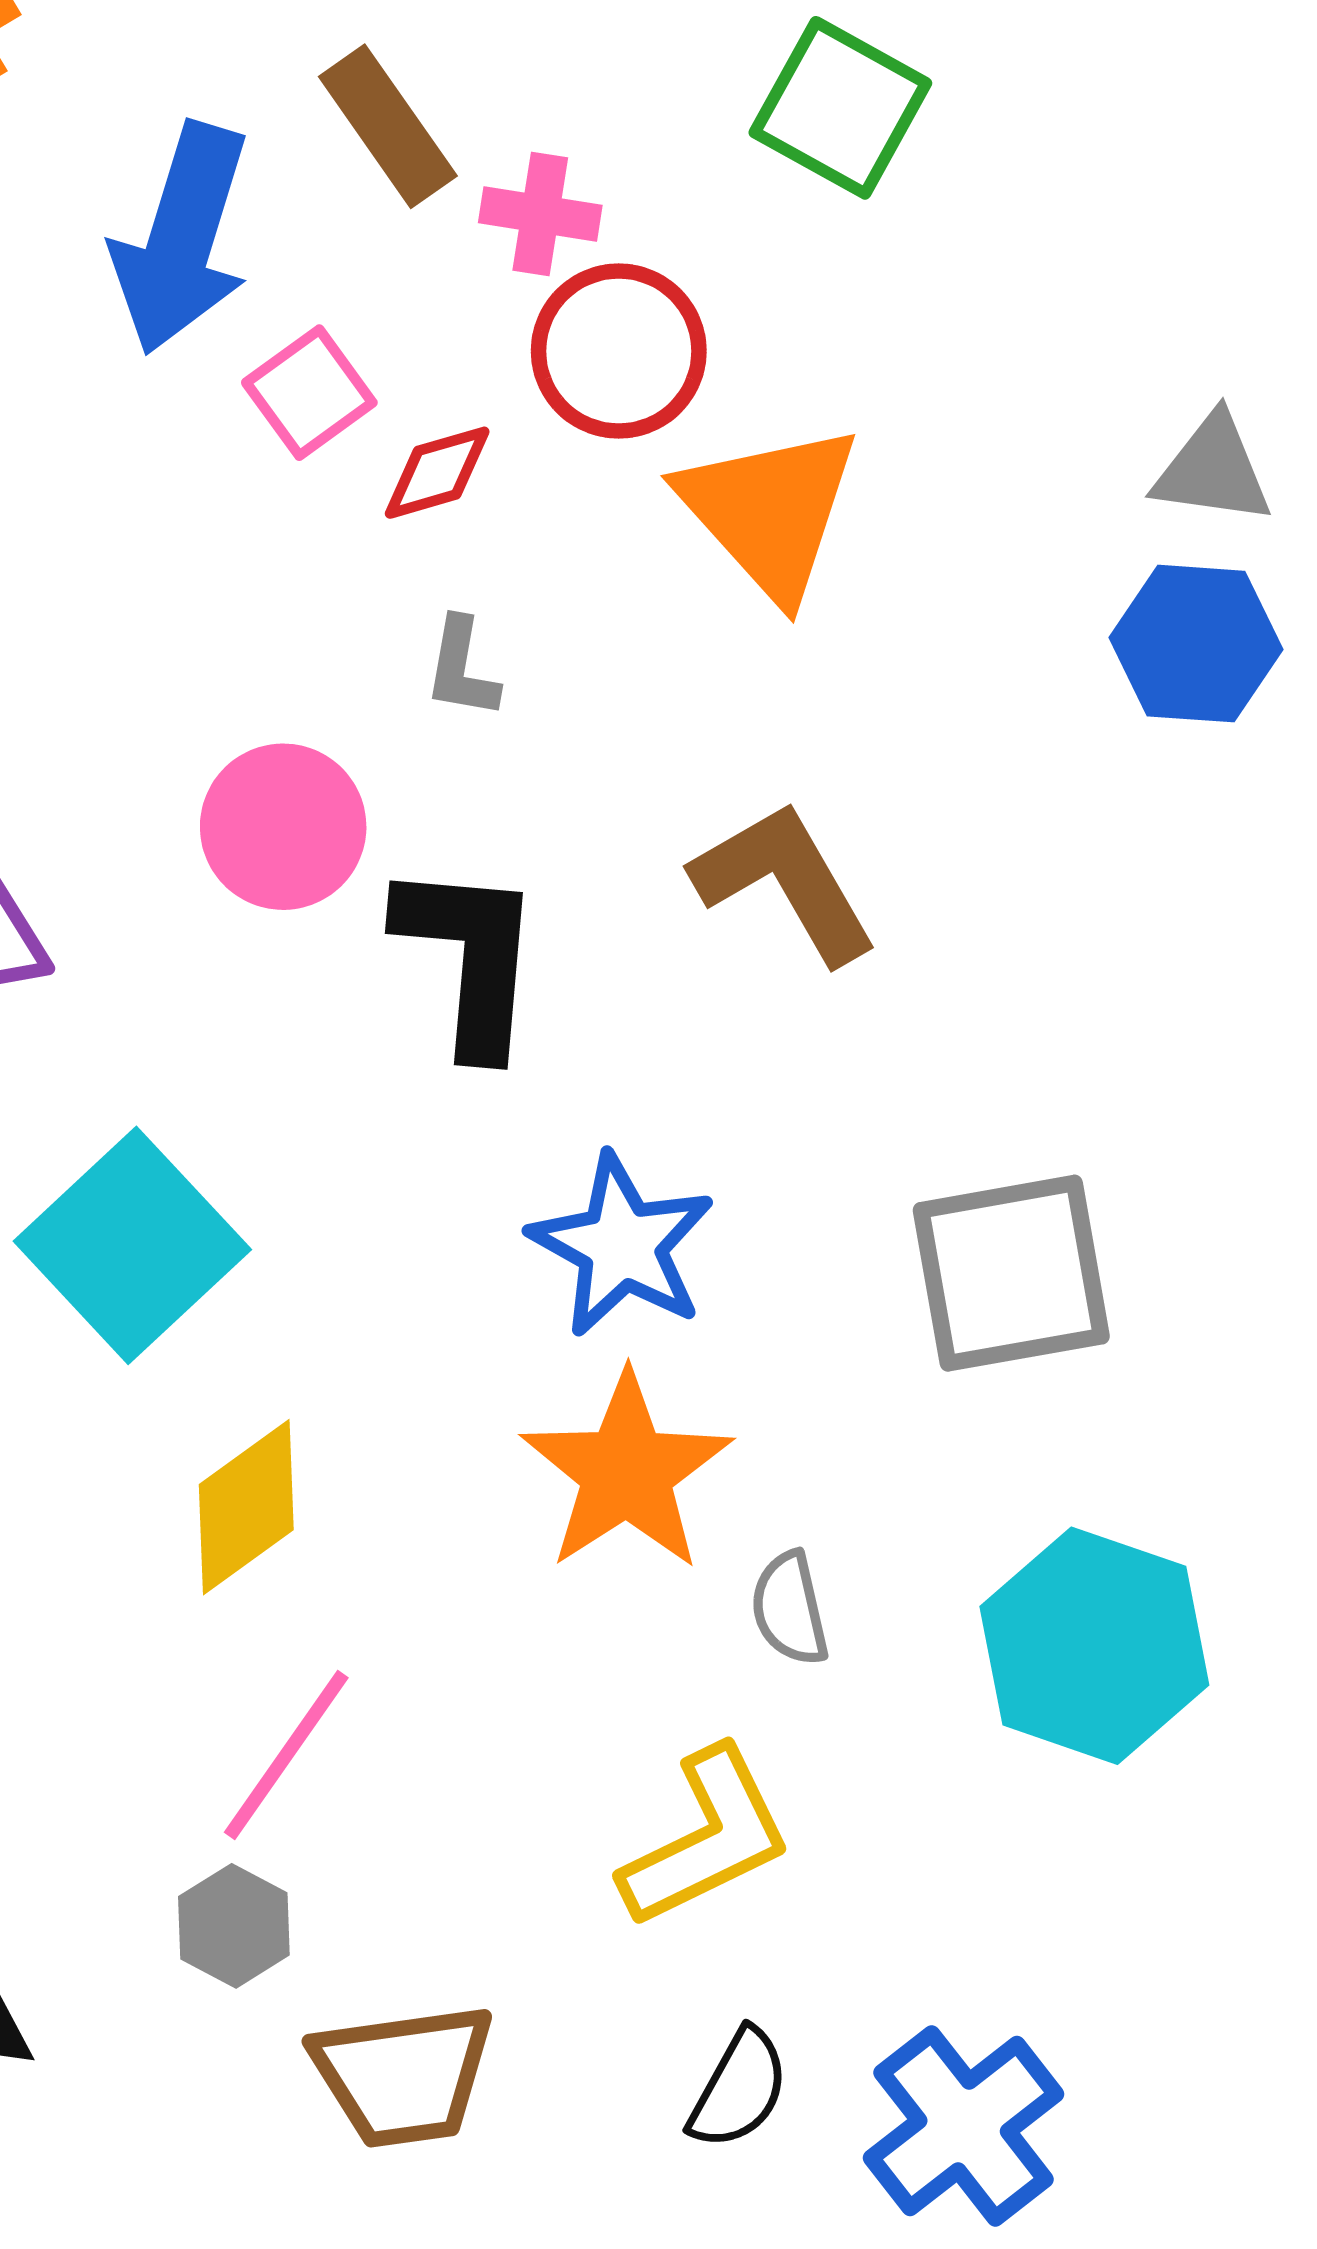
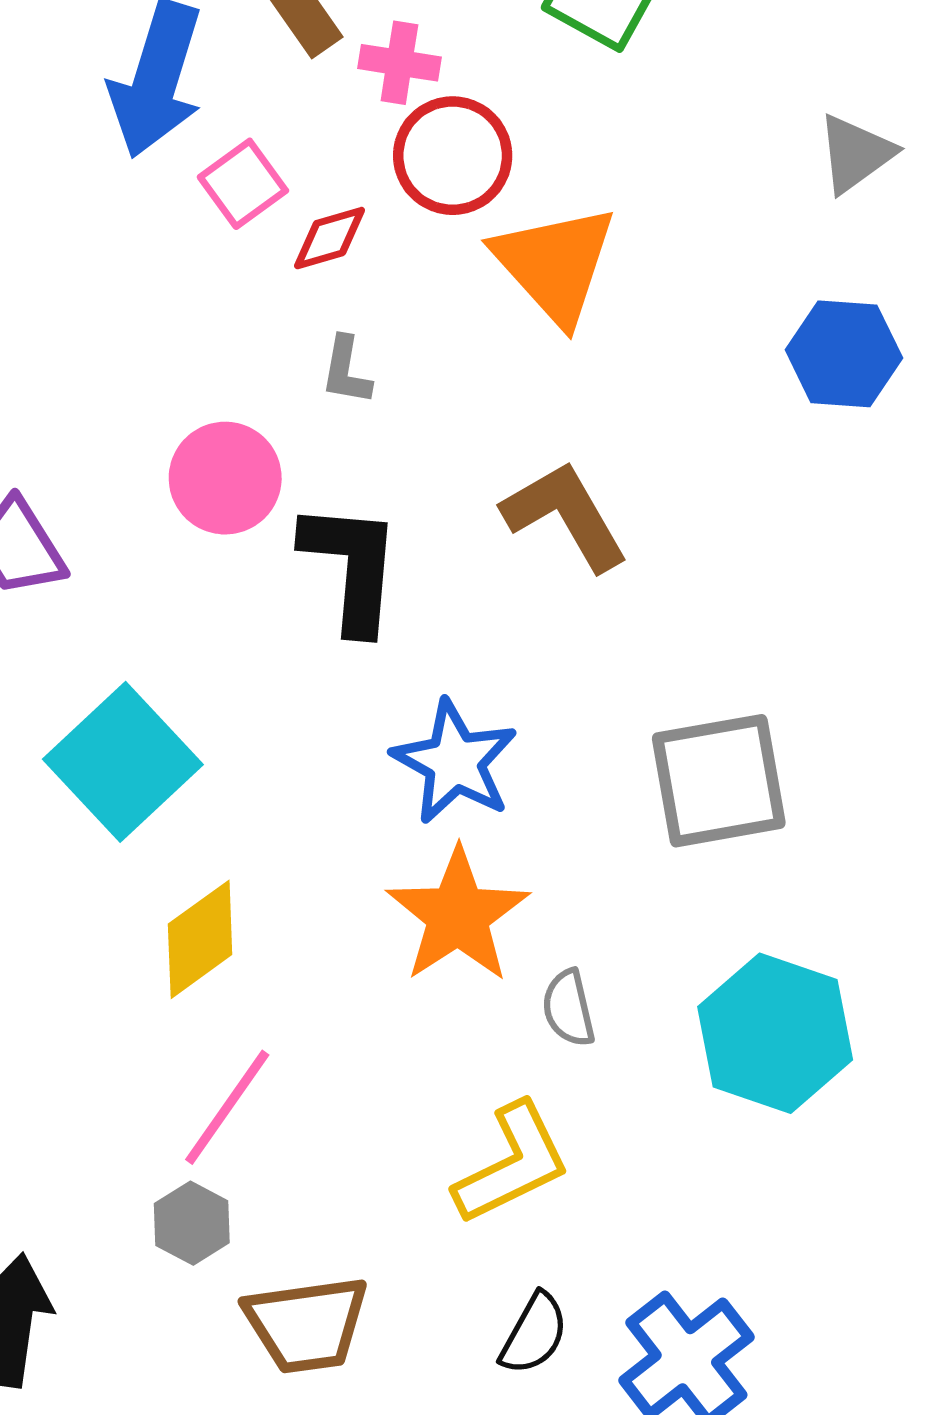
gray triangle: (1213, 470) -> (855, 154), moved, turned -44

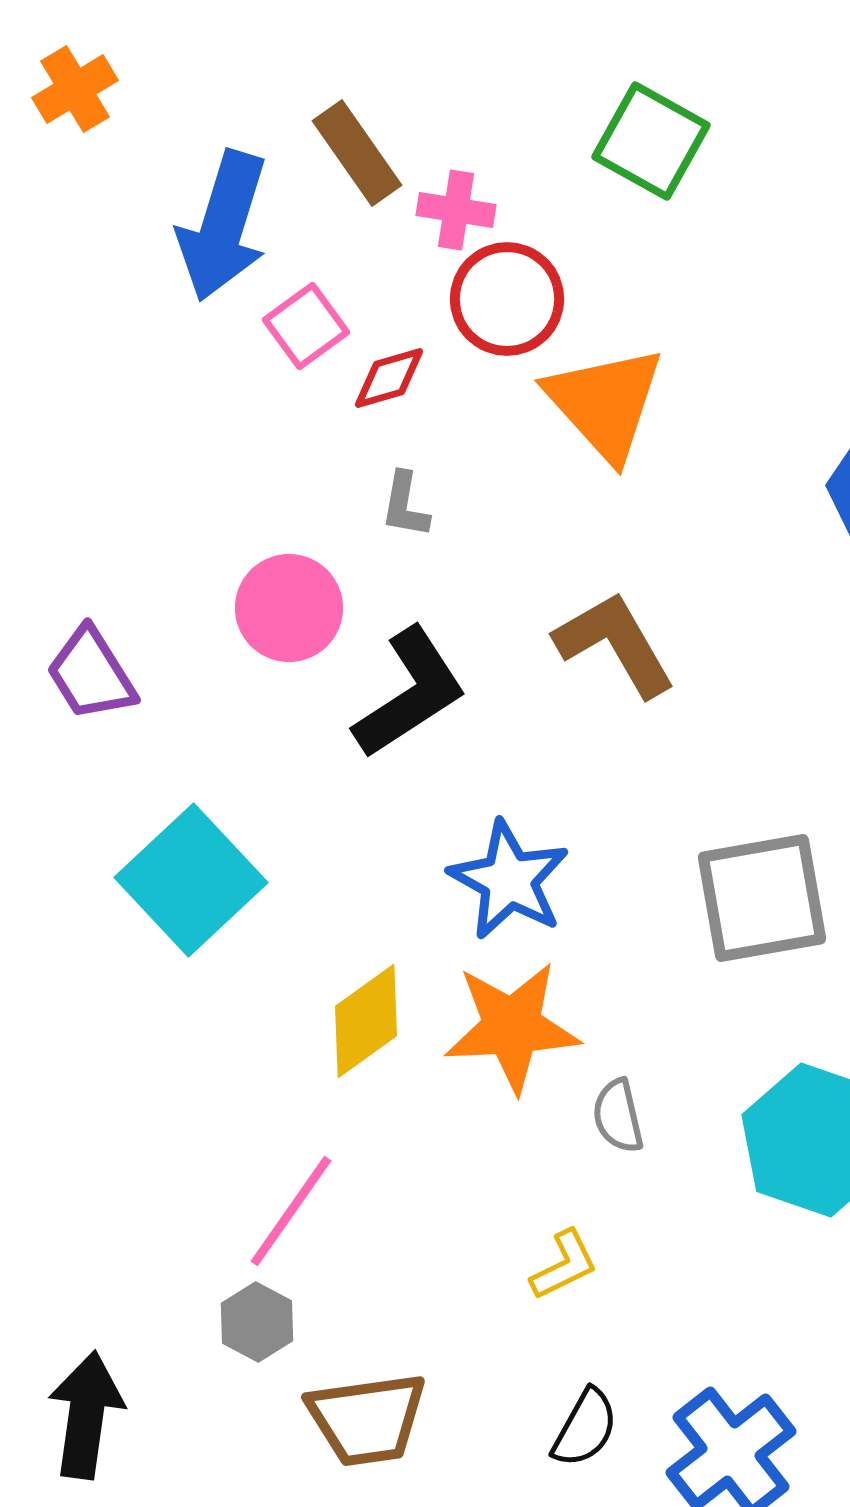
black L-shape: (351, 567) -> (410, 693), turned 52
orange star: (458, 915) -> (512, 1027), turned 30
yellow diamond: (200, 939) -> (366, 1021), moved
yellow L-shape: (512, 1164) -> (564, 1265), size x0.6

